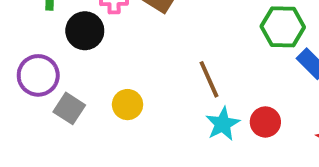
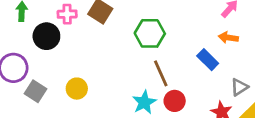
green hexagon: (283, 27) -> (150, 33), moved
brown line: (209, 79) -> (161, 73), moved

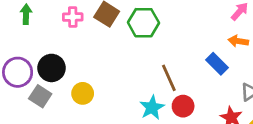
green hexagon: (150, 33) -> (143, 23), moved
black circle: (46, 36) -> (52, 68), moved

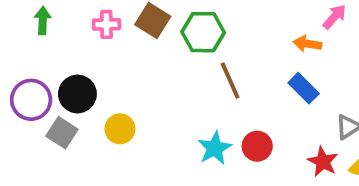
orange arrow: (238, 41) -> (307, 44), moved
brown line: (169, 78) -> (230, 80), moved

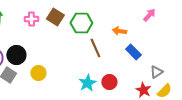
orange arrow: (307, 44) -> (119, 31), moved

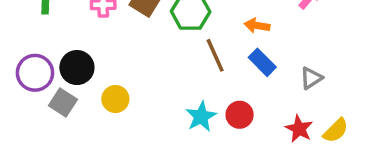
blue rectangle: (133, 52) -> (262, 62), moved
gray triangle: (156, 72) -> (311, 78), moved

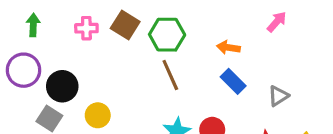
brown line: (215, 55) -> (170, 75), moved
purple circle: (35, 73) -> (24, 70), moved

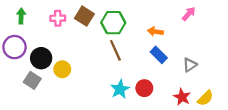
yellow circle: (98, 115) -> (62, 69), moved

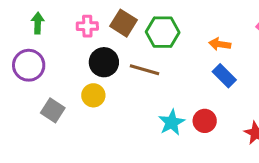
brown line: (115, 50) -> (145, 70), moved, turned -50
black circle: (41, 58) -> (104, 62), moved

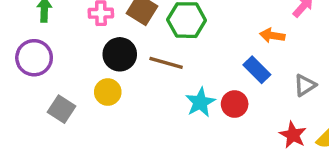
orange arrow: (220, 44) -> (272, 35), moved
red circle: (205, 121) -> (235, 104), moved
cyan star: (172, 122) -> (200, 102), moved

